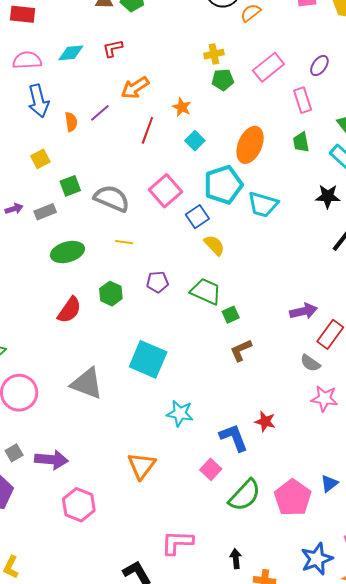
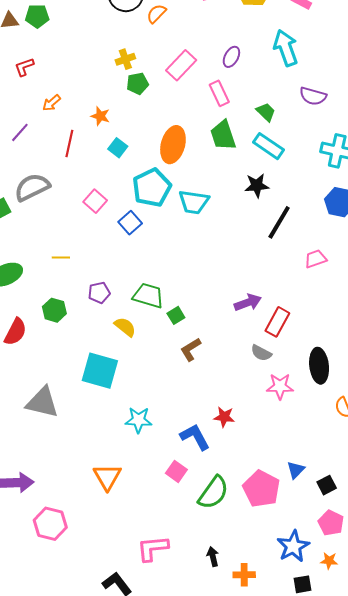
orange arrow: (135, 88) -> (52, 103), size x0.7
green trapezoid: (301, 142) -> (223, 135), size x1.5
pink square: (165, 191) -> (95, 201), size x0.7
gray semicircle: (112, 199) -> (32, 187), moved, turned -42
yellow semicircle: (214, 245) -> (125, 327), moved

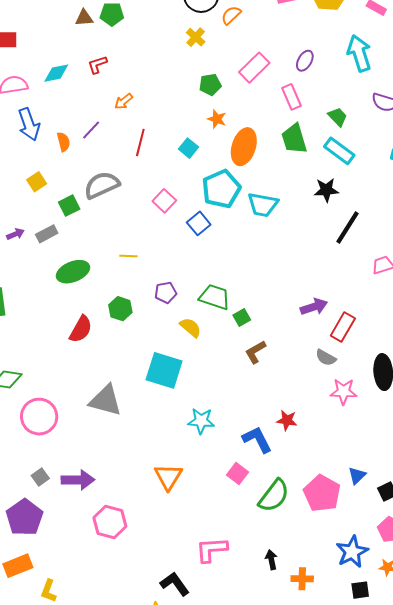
yellow cross: (125, 59) -> (196, 37), moved, turned -30
orange star: (100, 116) -> (217, 119), moved

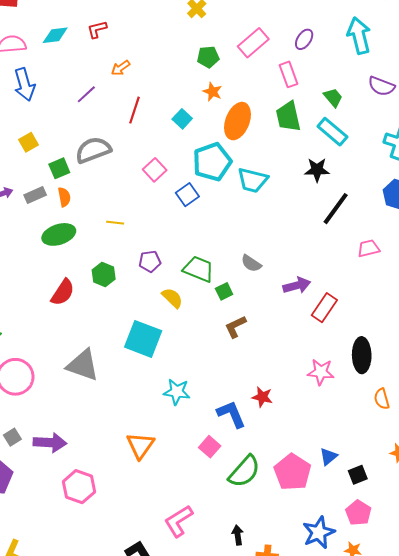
orange semicircle: (64, 142) -> (64, 197), moved
gray semicircle: (326, 358) -> (251, 263), moved
pink L-shape: (211, 550) -> (179, 521), turned -32

